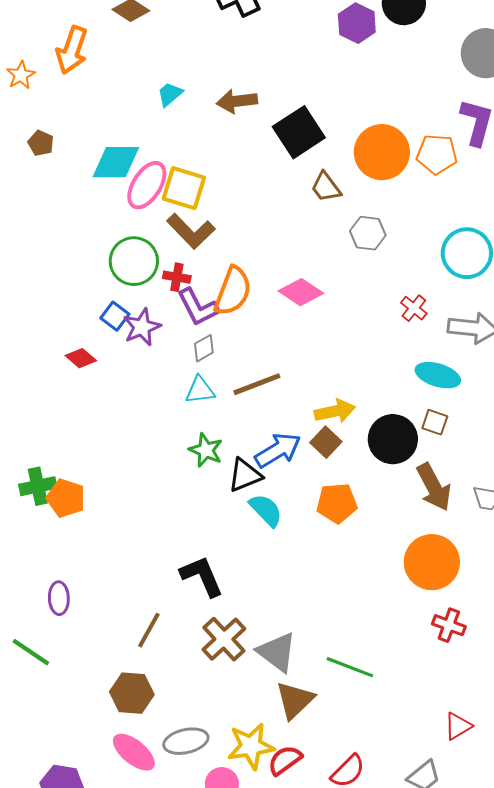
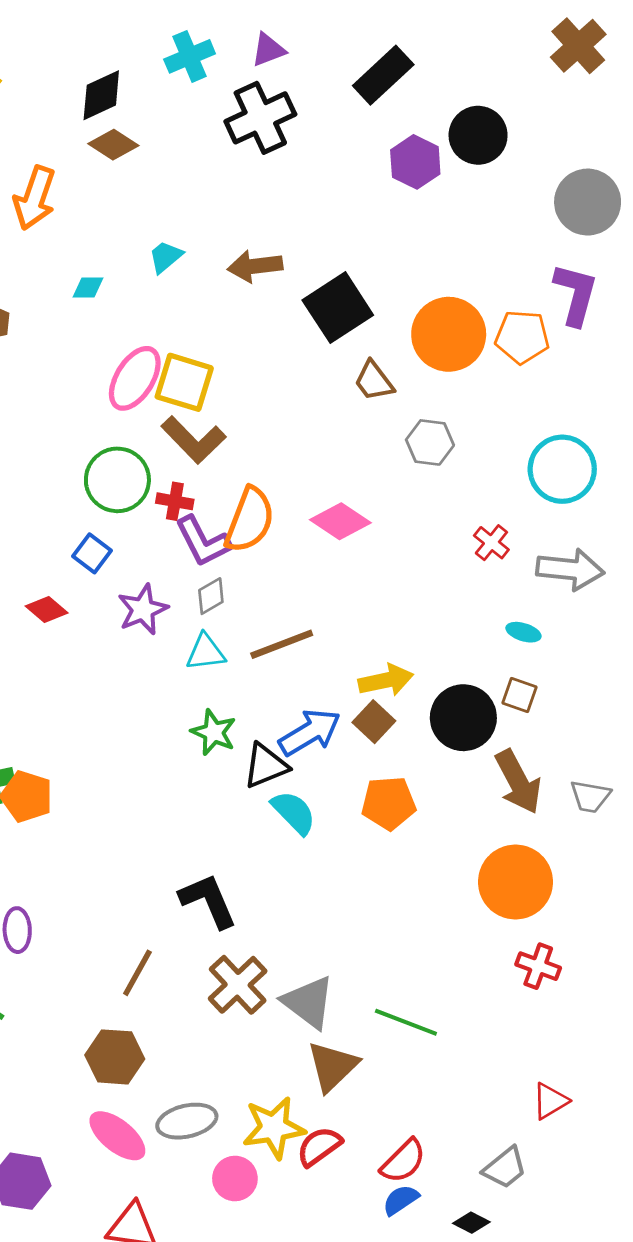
cyan diamond: (116, 162) -> (88, 288), moved, size x0.5
purple star: (142, 327) -> (143, 609), moved
cyan ellipse: (438, 375) -> (523, 632), size x0.6

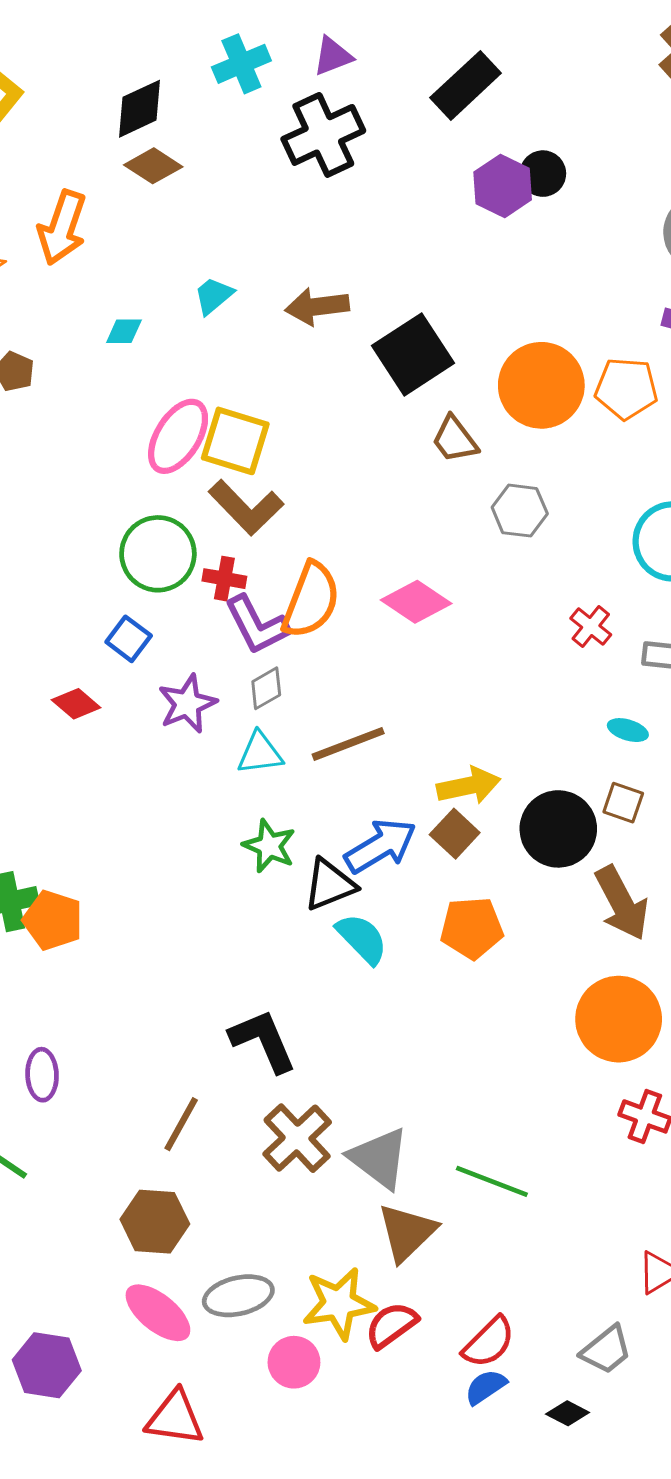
black circle: (478, 135) -> (543, 174), moved, size x0.7

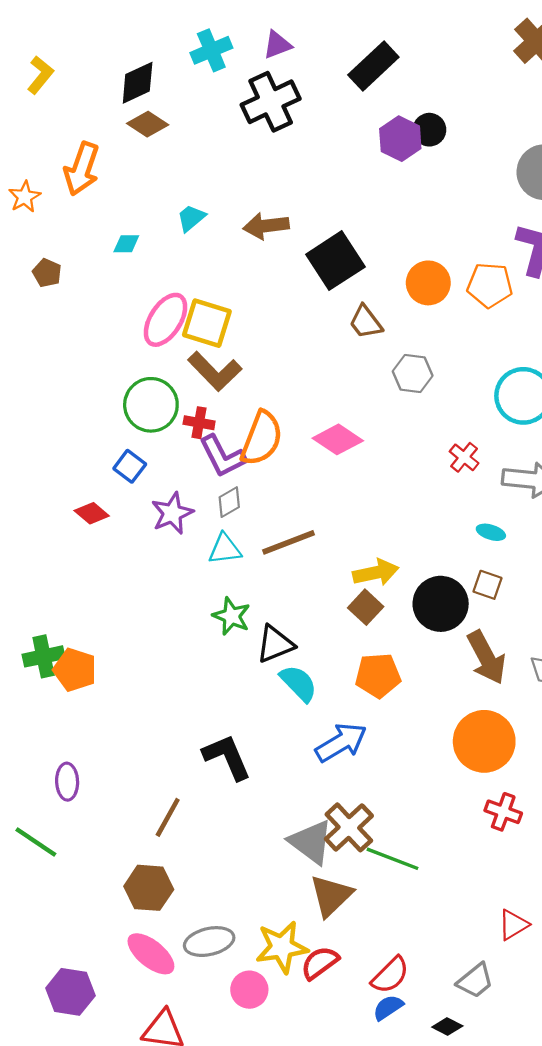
orange circle: (541, 385) -> (428, 283), size x0.7
blue arrow: (381, 846) -> (341, 742), moved
brown cross: (297, 1138) -> (349, 827), moved

